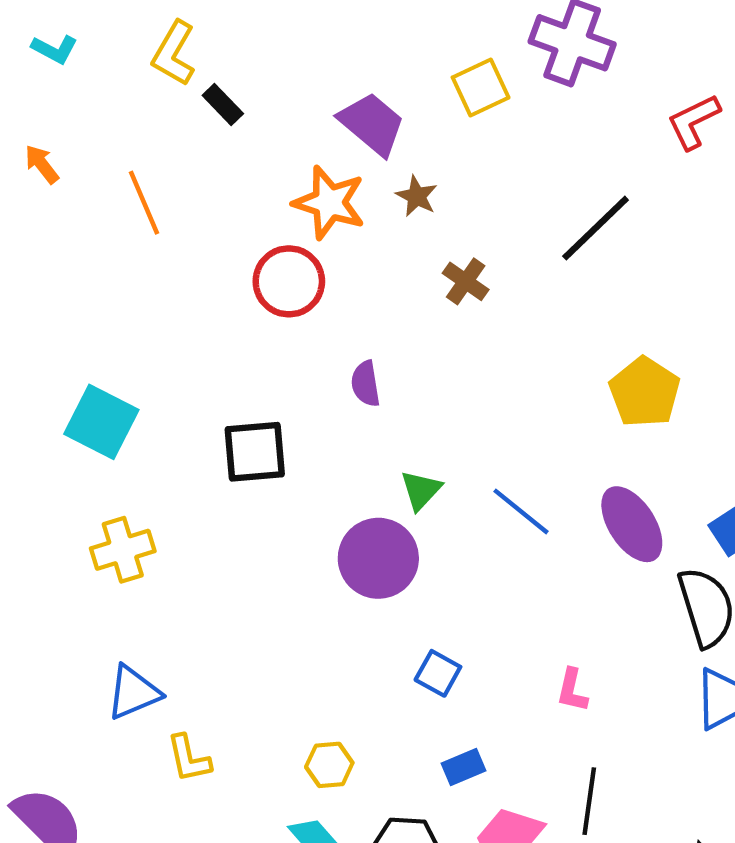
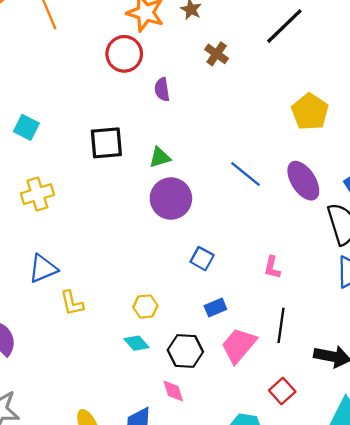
purple semicircle: (366, 384) -> (162, 89), moved
cyan square: (101, 422) -> (26, 127), size x0.7
green triangle: (421, 490) -> (160, 157), moved, turned 30

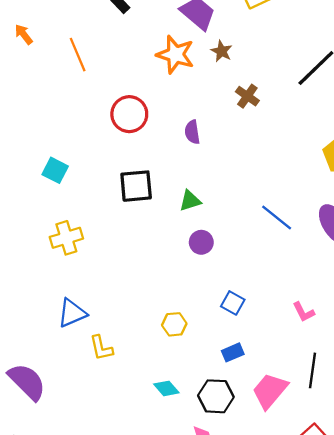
red circle: (124, 54) -> (129, 114), moved
purple circle: (171, 199) -> (201, 242), size x0.6
pink L-shape: (272, 267) -> (304, 312), turned -40
yellow hexagon: (145, 306) -> (174, 324), moved
blue rectangle: (215, 308) -> (233, 352), moved

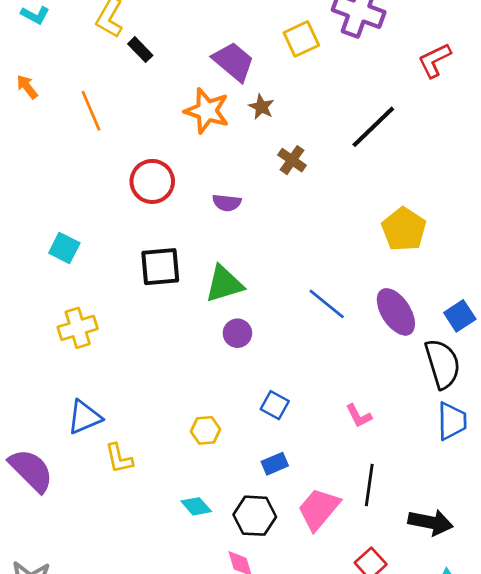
purple semicircle: (192, 132) -> (227, 203), turned -75
green triangle: (190, 201) -> (224, 284), size x1.5
purple semicircle: (27, 382) -> (31, 470), moved

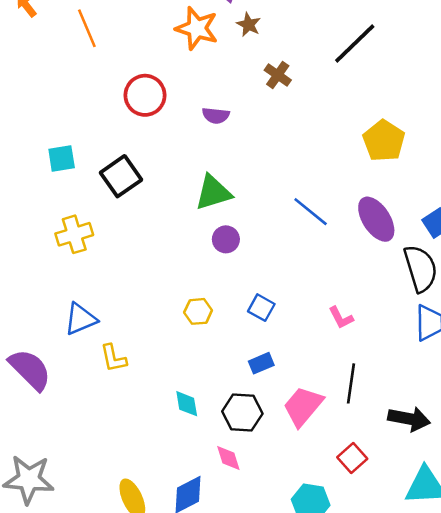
cyan square: (64, 248) -> (62, 158), turned -36
black square: (160, 267) -> (121, 176), moved, turned -30
yellow hexagon: (205, 430) -> (198, 311), moved
cyan diamond: (196, 506) -> (187, 404), turned 32

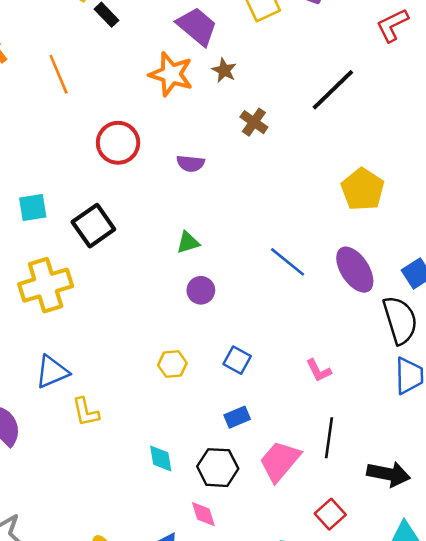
green triangle: (213, 193) -> (188, 242), size x0.6
yellow cross: (74, 234) -> (46, 285), size x1.4

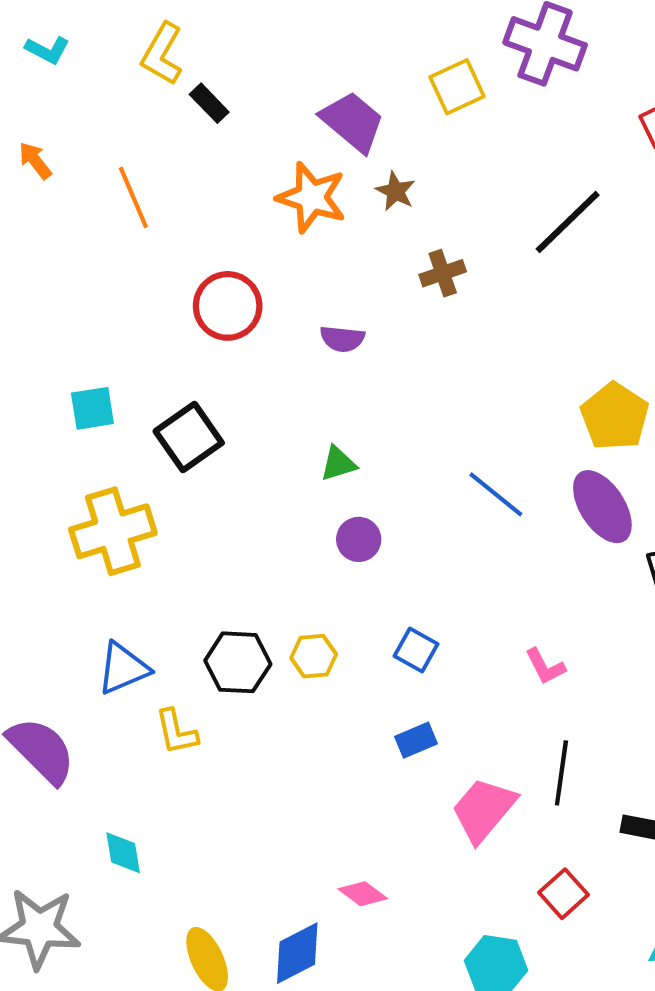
brown cross: (254, 122) -> (443, 273), turned 36
yellow pentagon: (363, 189) -> (615, 417), moved
cyan diamond: (161, 459) -> (123, 853), moved
black hexagon: (218, 468) -> (238, 662), moved
pink diamond: (203, 514) -> (363, 894), turned -36

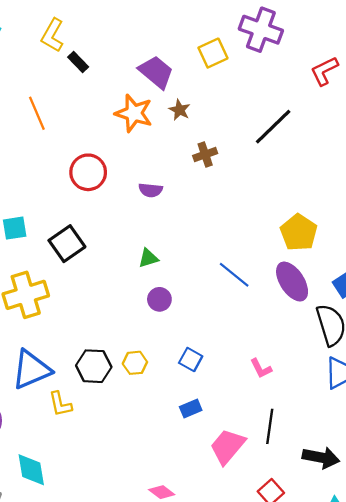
blue triangle: (123, 668) -> (31, 370), size x1.4
cyan diamond: (123, 853) -> (31, 470), size x1.4

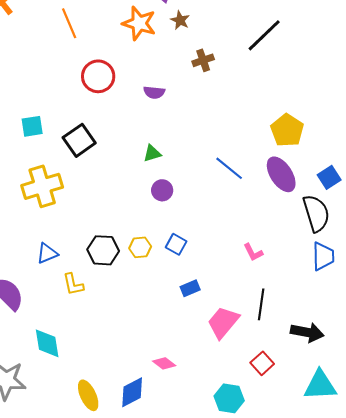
orange line: (37, 113) -> (69, 23), moved
blue square: (191, 360) -> (176, 244), moved
blue triangle: (31, 370) -> (47, 253), size x0.6

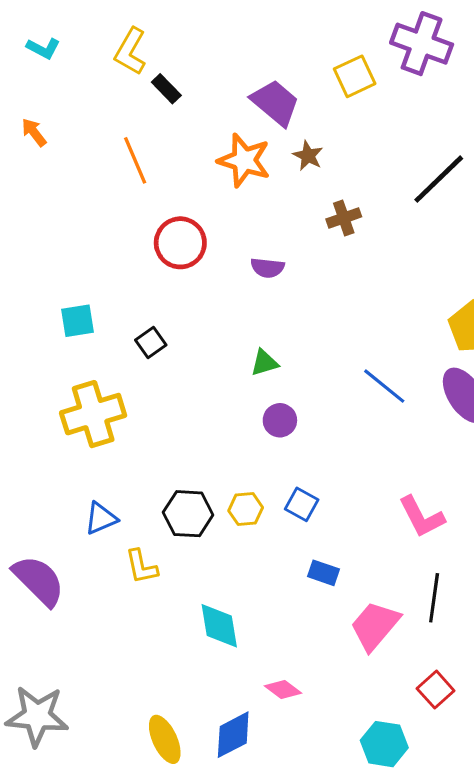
black square: (79, 140) -> (151, 342), size x0.6
pink L-shape: (253, 252) -> (422, 517), size x1.5
blue rectangle: (190, 288) -> (324, 573), turned 42
cyan diamond: (47, 343) -> (219, 626), moved

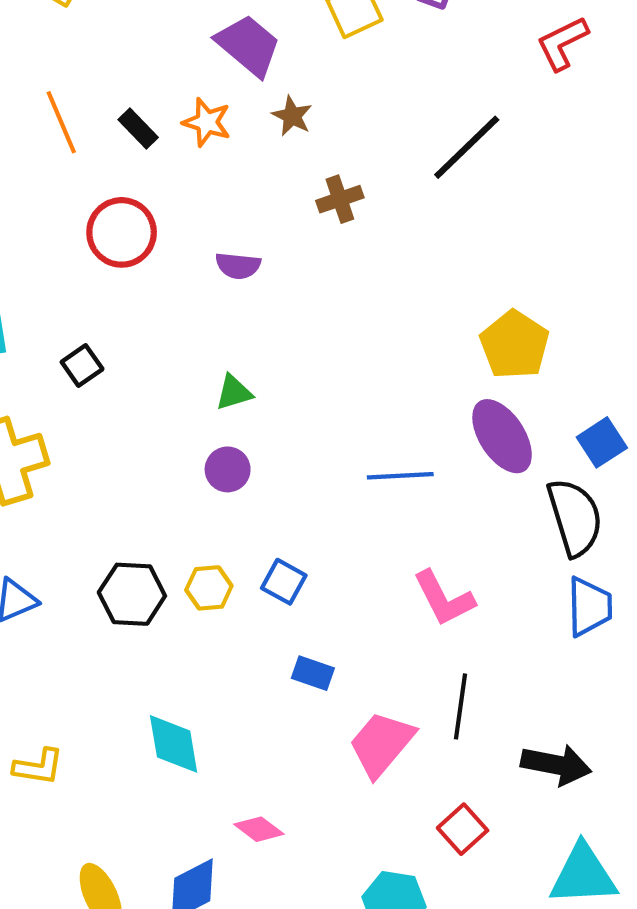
black rectangle: (166, 89) -> (138, 128), moved
orange star: (244, 160) -> (207, 122), size x0.7
blue line: (384, 386) -> (400, 476), moved, turned -42
purple circle: (280, 420) -> (228, 469), moved
yellow L-shape: (141, 567) -> (38, 767), moved, turned -69

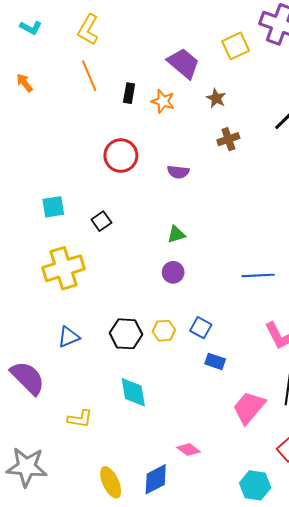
brown star: (292, 116) -> (216, 98), moved
orange line: (61, 122) -> (89, 76), moved
black rectangle: (138, 128) -> (129, 93), moved, turned 54
blue rectangle: (313, 673) -> (215, 361), moved
cyan diamond: (174, 744) -> (133, 392), moved

